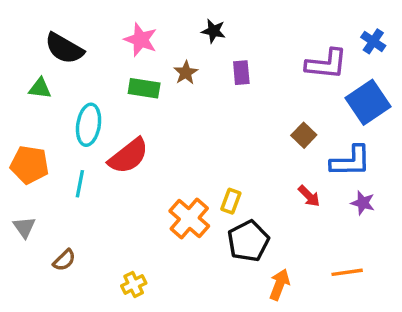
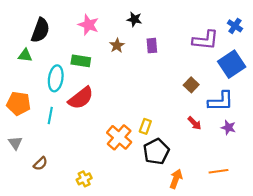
black semicircle: (64, 48) -> (40, 30), turned -100
green rectangle: (144, 88) -> (81, 61), moved

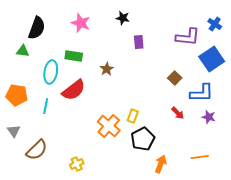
brown star: (117, 46) -> (107, 69), moved
brown semicircle: (40, 164) -> (37, 150), size x1.6

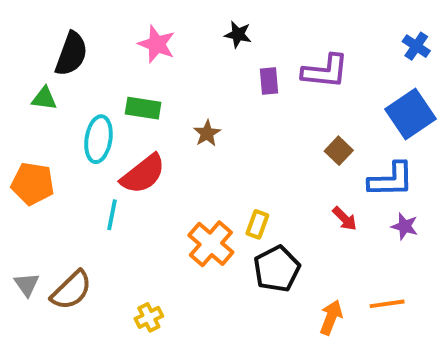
purple L-shape: (188, 37) -> (325, 71), moved
cyan line: (46, 106) -> (112, 215), moved
gray triangle: (14, 131) -> (27, 284), moved
orange arrow: (161, 164) -> (331, 317), moved

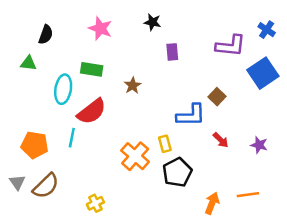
black semicircle: (71, 54) -> (46, 35), size x0.7
purple L-shape: (325, 71) -> (231, 46), moved
blue L-shape: (391, 180) -> (191, 115), moved
orange pentagon: (33, 184) -> (35, 145), moved
yellow rectangle: (257, 224) -> (165, 144), turned -35

